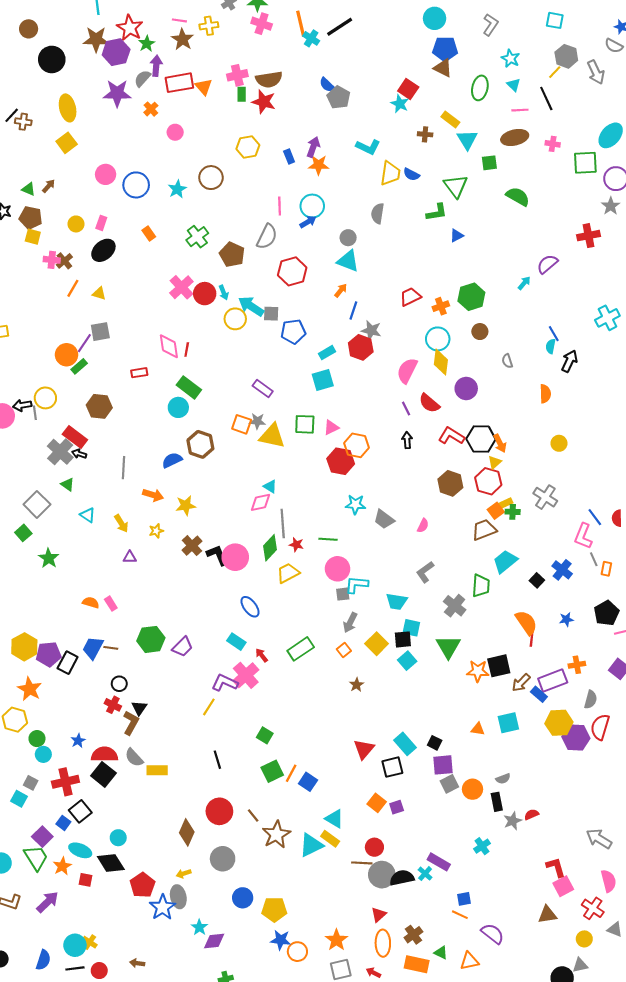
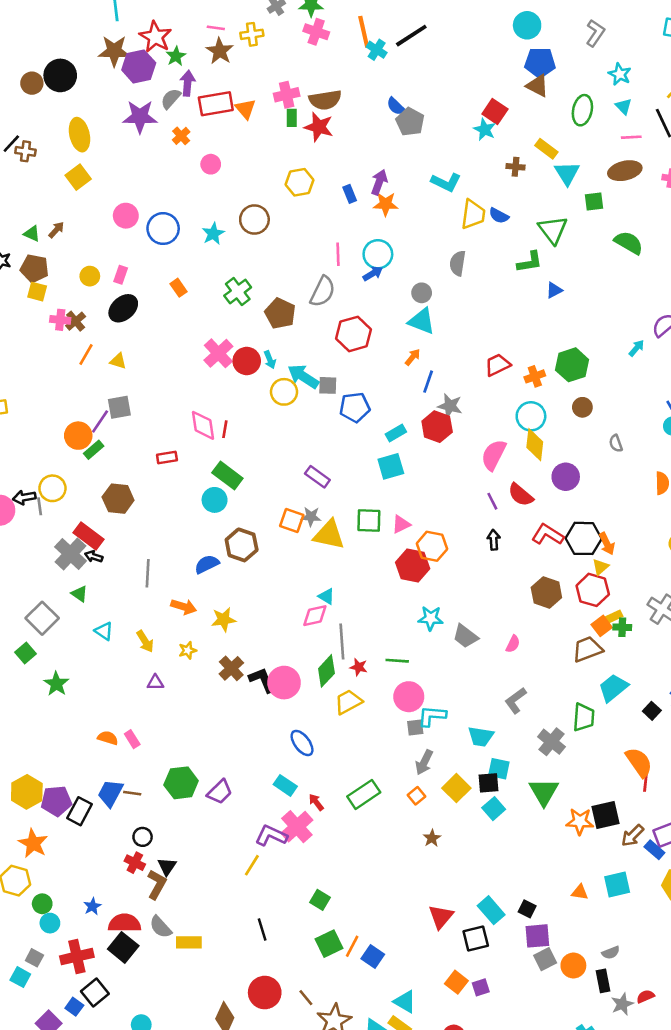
brown circle: (29, 29) -> (32, 83), moved

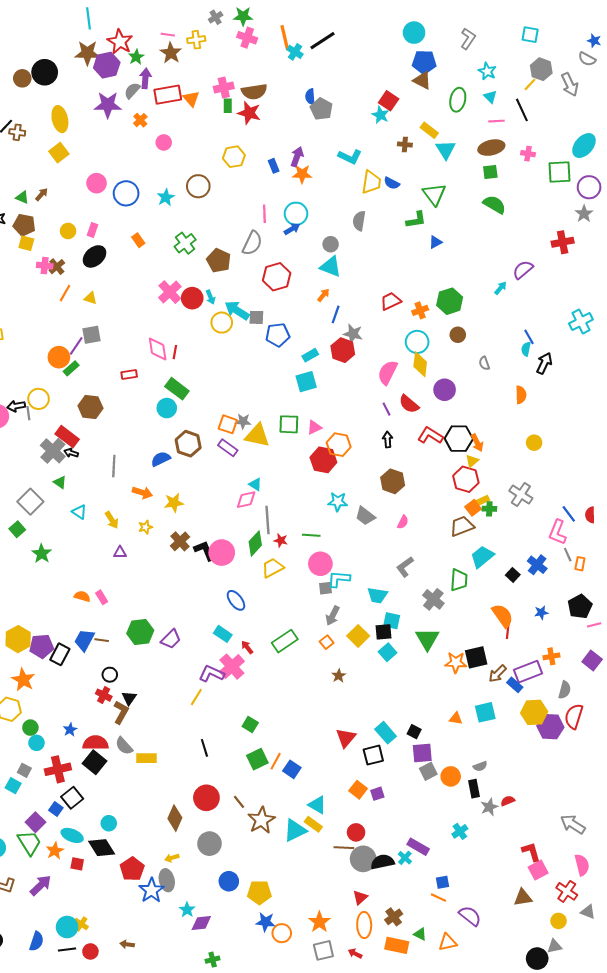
blue semicircle: (396, 106) -> (310, 97), turned 42
green square: (594, 202) -> (490, 172), moved
purple rectangle: (317, 477) -> (228, 448), moved
brown hexagon: (546, 593) -> (393, 481), moved

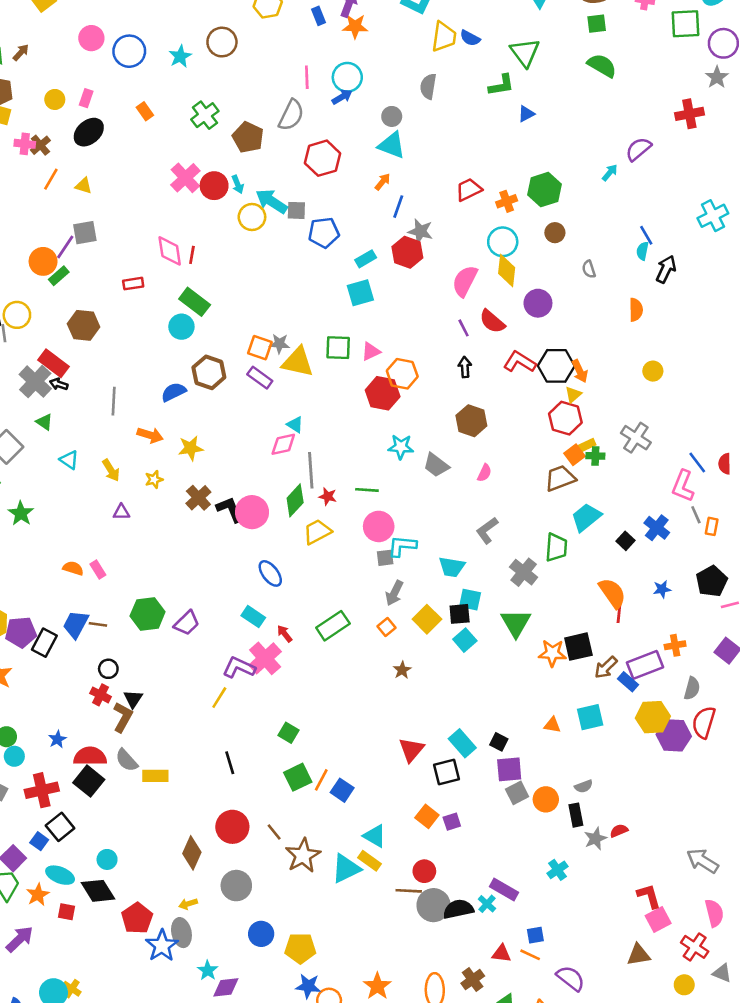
red triangle: (360, 898) -> (501, 953), moved, turned 49

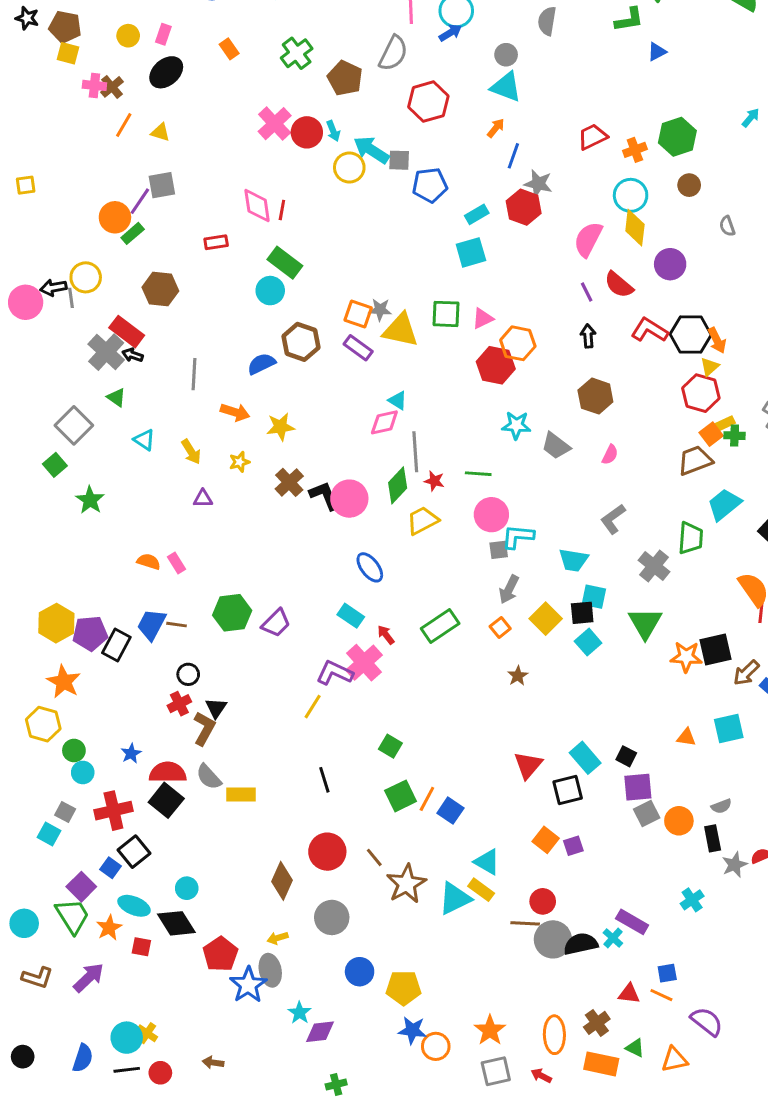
red cross: (101, 695) -> (179, 704), turned 36

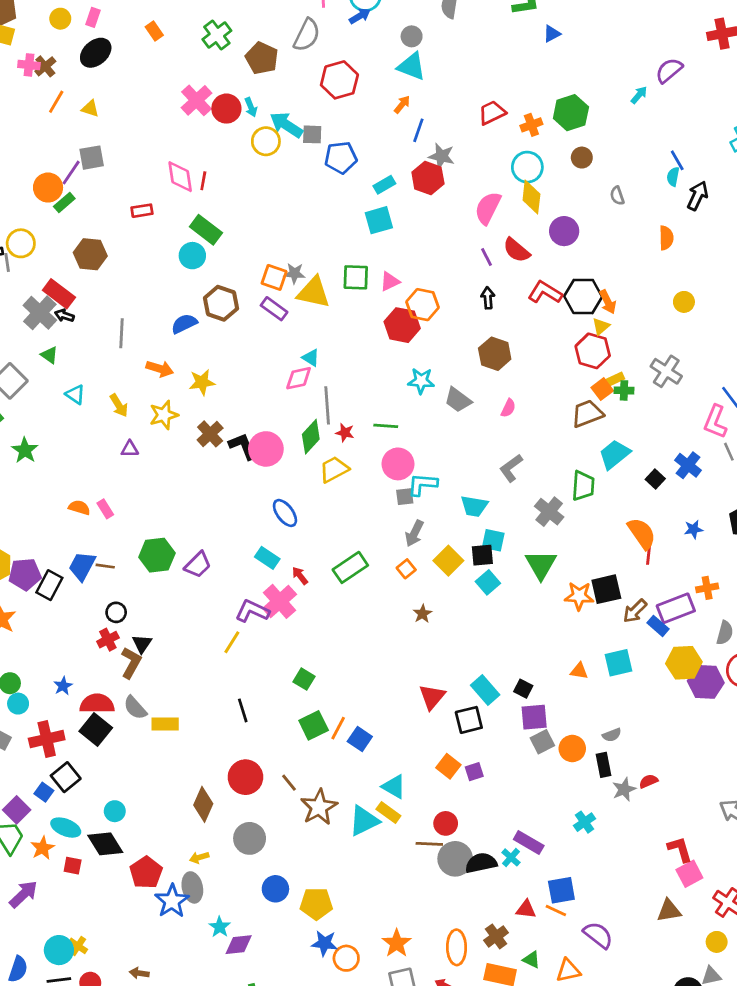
yellow star: (239, 462) -> (164, 415), size x1.5
blue square: (667, 973) -> (561, 890), size x1.5

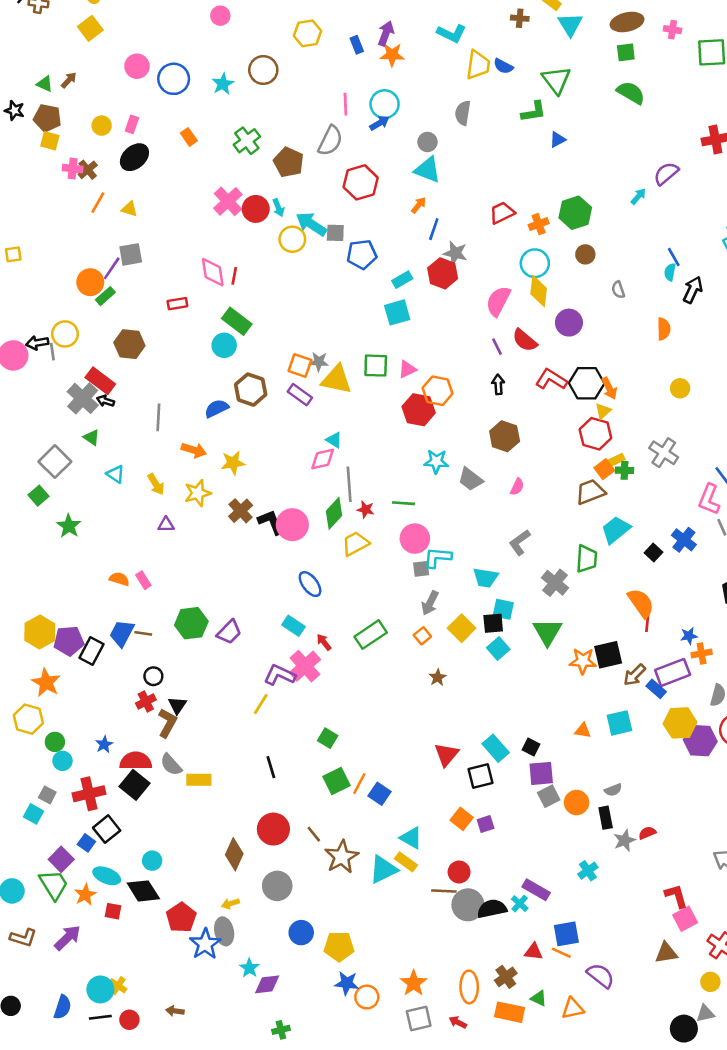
blue star: (693, 529) -> (689, 636), moved

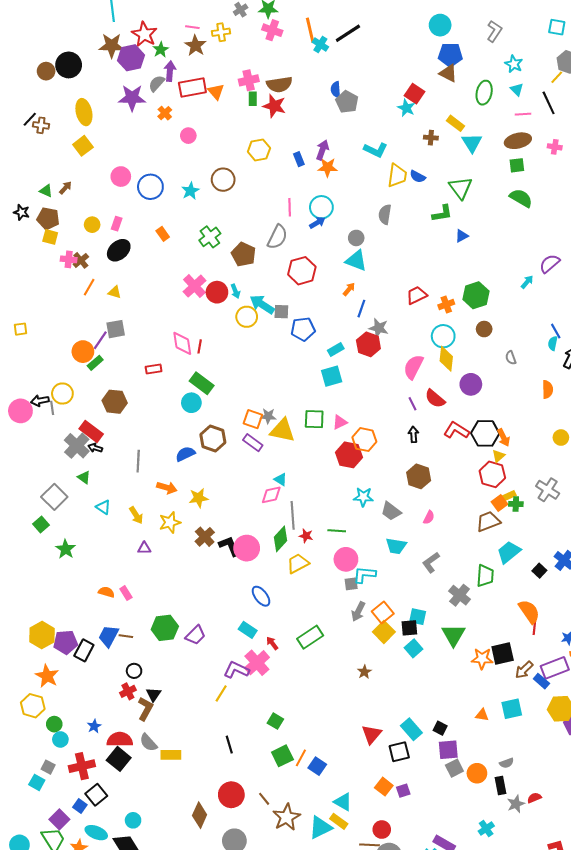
cyan trapezoid: (486, 578) -> (396, 546), moved
orange square: (422, 636) -> (383, 613), moved, size x1.5

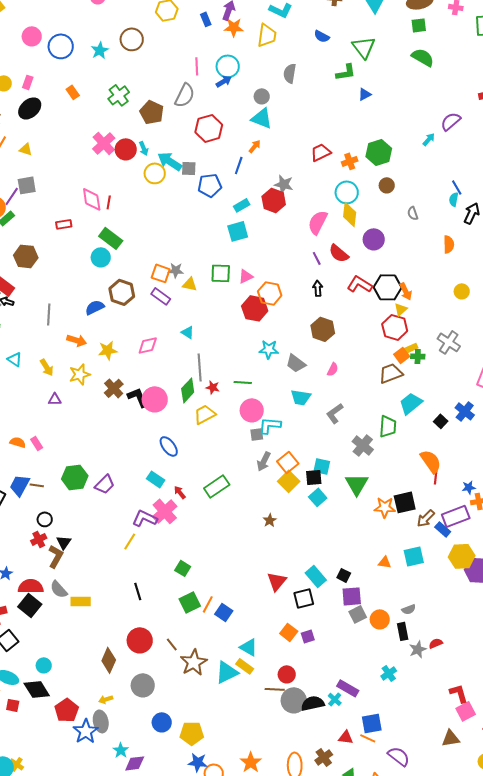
yellow trapezoid: (397, 176) -> (267, 35), moved
blue line: (361, 309) -> (239, 165), moved
yellow triangle: (282, 430) -> (190, 284), size x0.6
pink diamond: (271, 495) -> (148, 345), moved

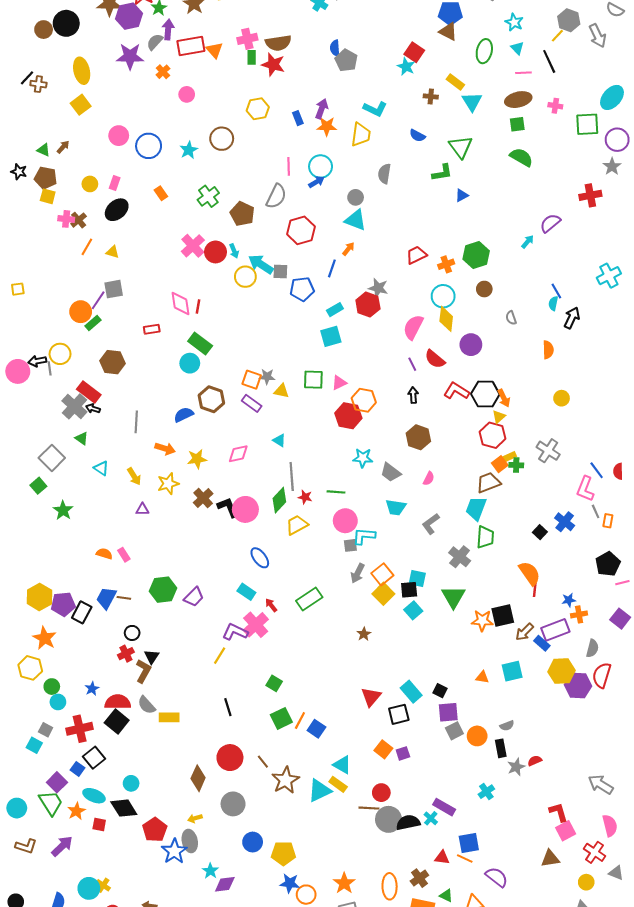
cyan trapezoid: (411, 403) -> (476, 508), moved, turned -30

